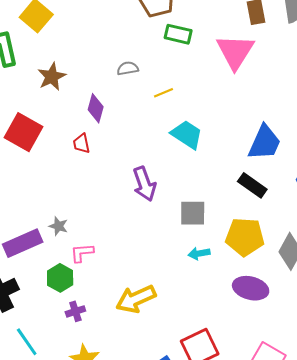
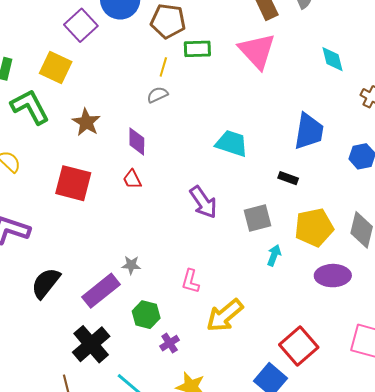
yellow line: (164, 93) -> (163, 67), moved, turned -36
black rectangle: (252, 185) -> (288, 178), moved, size x0.7
pink L-shape: (82, 253) -> (190, 281), moved, turned -55
cyan arrow: (199, 253) -> (274, 255), turned 135

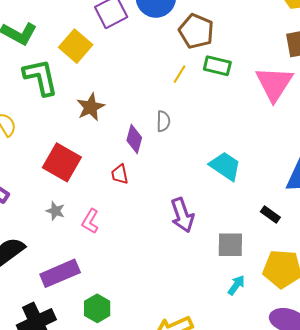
gray semicircle: (157, 95) -> (163, 121), moved, turned 100
gray star: (131, 265) -> (55, 211), moved
pink L-shape: (190, 281) -> (90, 221), moved

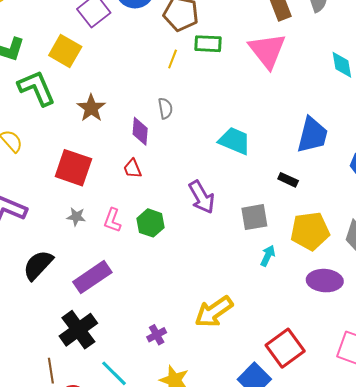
green hexagon: (97, 308) -> (151, 223), moved

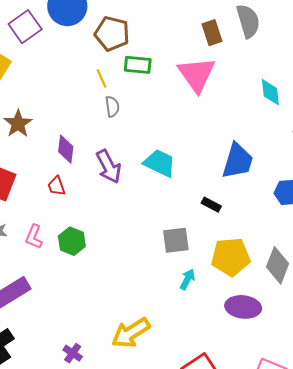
yellow line: (173, 59) -> (102, 78), turned -48
gray semicircle: (165, 108) -> (112, 107), moved
purple arrow: (202, 197) -> (109, 167), moved
purple cross: (157, 335) -> (73, 353), turned -30

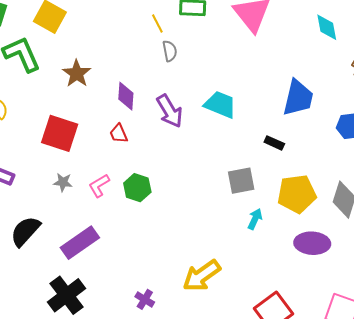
pink L-shape: (34, 237) -> (99, 186), turned 40

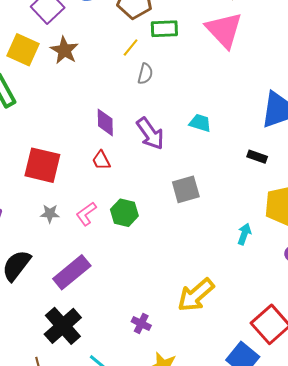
yellow line: (157, 24) -> (131, 47), turned 72
gray semicircle: (170, 51) -> (145, 74), turned 30
brown star: (77, 74) -> (64, 50), moved
cyan trapezoid: (220, 105) -> (200, 123), size x0.7
gray square: (241, 181) -> (186, 189), moved

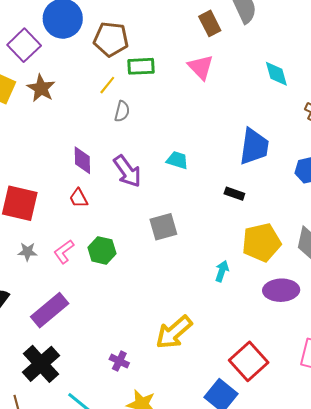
pink triangle: (224, 30) -> (201, 67), size x0.7

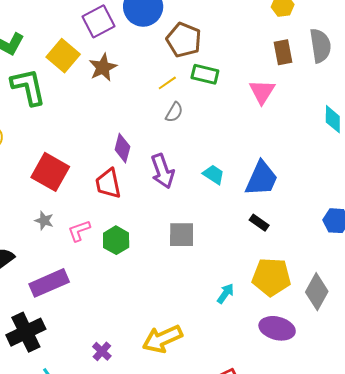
blue trapezoid: (254, 147) -> (262, 179), moved
red trapezoid: (79, 198) -> (108, 183), size x1.5

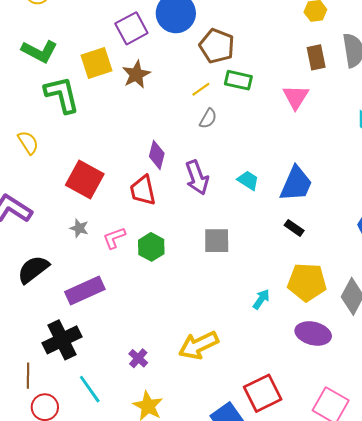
yellow square: (63, 56) -> (96, 63), turned 32

